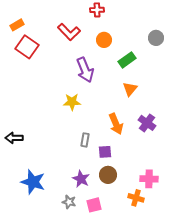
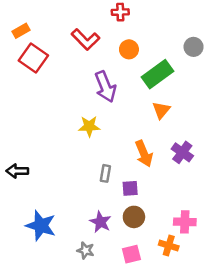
green rectangle: (127, 60) -> (158, 74), size x1.4
pink square: (94, 205) -> (131, 254), moved

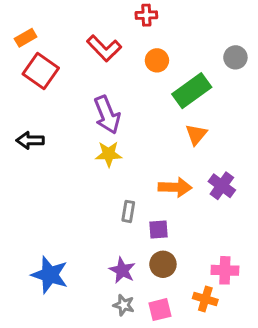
purple arrow: (105, 87) -> (107, 115), moved
orange arrow: (144, 154) -> (175, 187), turned -65
black arrow: (17, 171) -> (30, 140), moved
gray star: (86, 250) -> (124, 305), moved

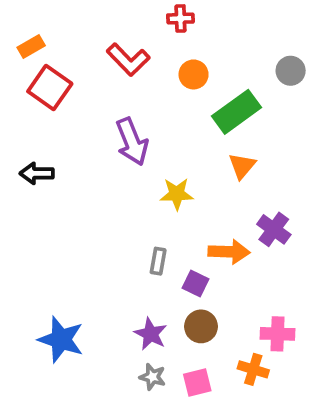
yellow star: (109, 154) -> (177, 194), moved
orange arrow: (175, 187) -> (229, 252), moved
purple square: (158, 230) -> (195, 284), turned 30

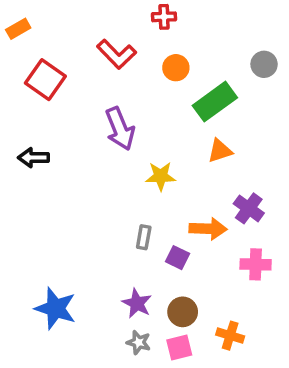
orange rectangle: (31, 46) -> (18, 29), moved
orange triangle: (242, 166) -> (220, 151), turned 32
brown circle: (201, 326) -> (183, 312), moved
pink cross: (278, 334) -> (256, 264), moved

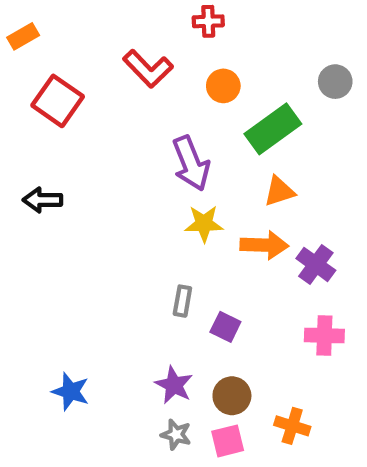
purple arrow: (120, 129) -> (191, 163), moved
orange arrow: (208, 229) -> (264, 245), moved
blue star: (55, 308) -> (71, 391), size x0.7

